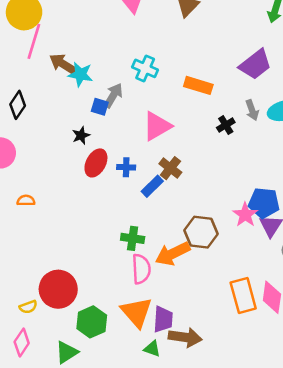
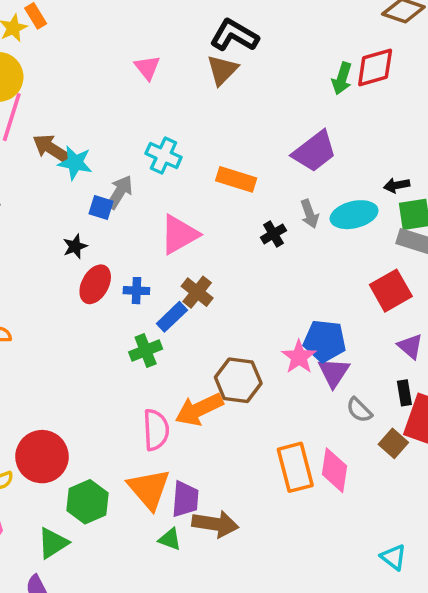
green cross: (133, 238) -> (146, 350), moved, turned -30

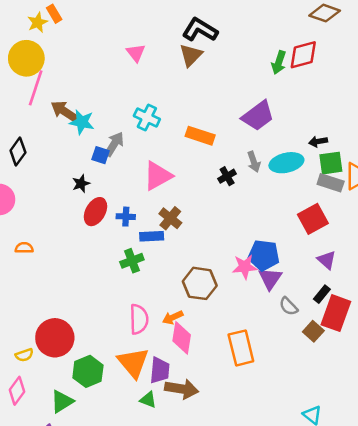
blue rectangle: (172, 317) -> (152, 236), turned 40
pink star: (299, 357) -> (245, 267), turned 30
black rectangle: (404, 393) -> (322, 294), turned 48
orange arrow: (199, 409) -> (173, 317), moved, size x0.6
pink diamond: (335, 470) -> (182, 338), moved

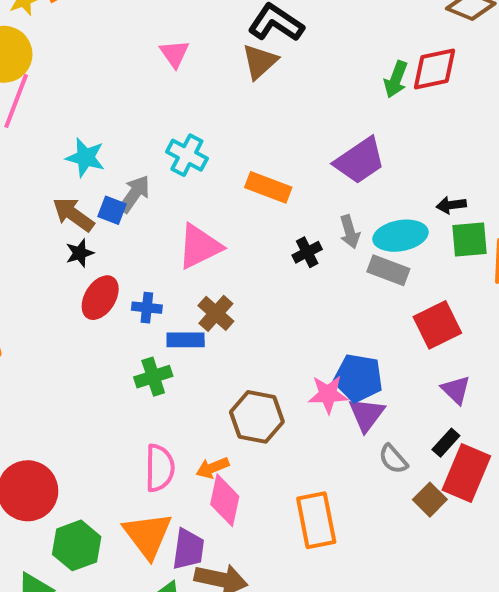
brown arrow: (64, 111) -> (73, 214), moved
gray rectangle: (331, 183) -> (388, 270), moved

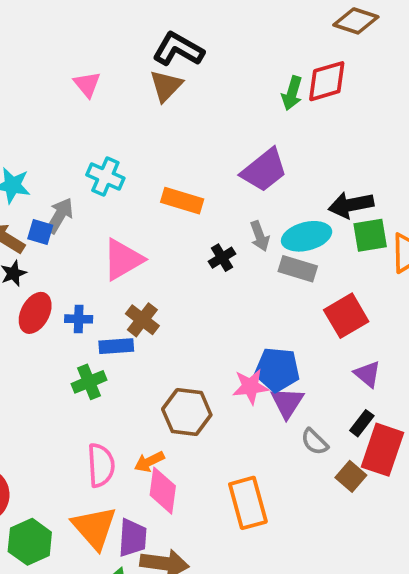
black arrow: (451, 205) -> (351, 205), size x1.6

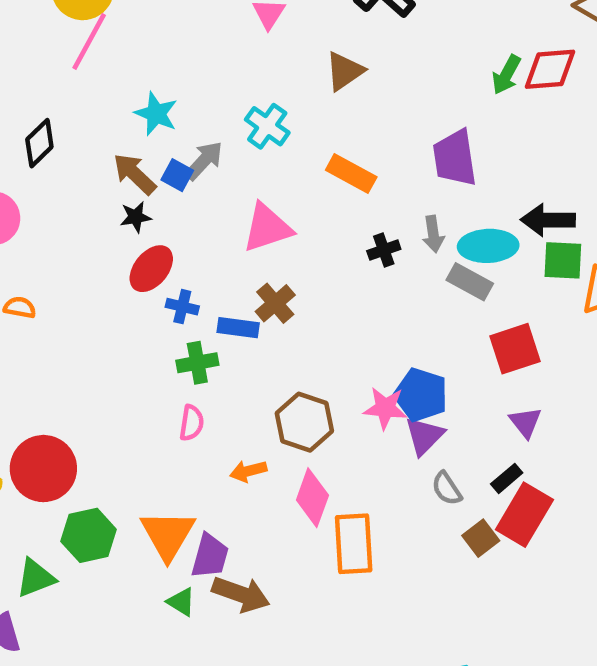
brown triangle: (166, 86) -> (345, 71), moved
purple trapezoid: (264, 170) -> (455, 158), turned 108
blue cross: (79, 319) -> (182, 307), moved
pink semicircle: (101, 465) -> (192, 423), moved, size x0.7
pink diamond: (163, 491) -> (312, 498), moved

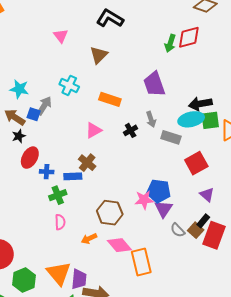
pink triangle: (267, 228) -> (94, 130), moved, size x0.7
cyan ellipse: (488, 246) -> (191, 119), moved
pink diamond: (312, 498) -> (119, 245), turned -50
brown square: (481, 538) -> (196, 230), moved

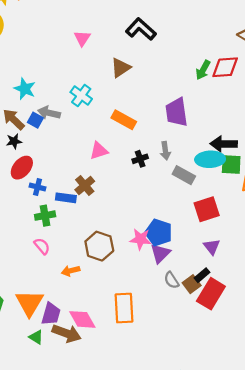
gray arrow: (44, 106) -> (49, 113), turned -120
pink semicircle: (60, 222) -> (42, 246), turned -49
pink diamond: (119, 245) -> (82, 319), moved

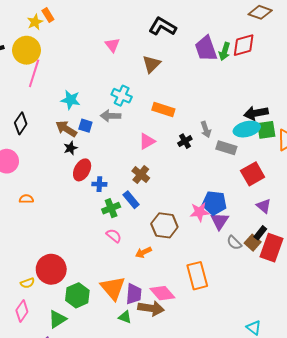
purple trapezoid: (176, 112) -> (206, 48), moved
gray arrow: (49, 113) -> (111, 116), moved
blue rectangle: (66, 198) -> (131, 200), moved, turned 54

